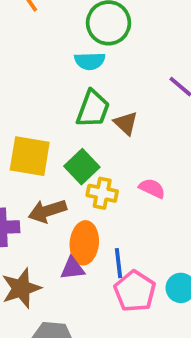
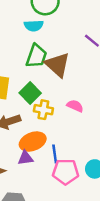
brown triangle: (126, 123) -> (57, 65), size x1.6
orange ellipse: (84, 243) -> (33, 142), turned 65
pink pentagon: (135, 291) -> (66, 172), turned -30

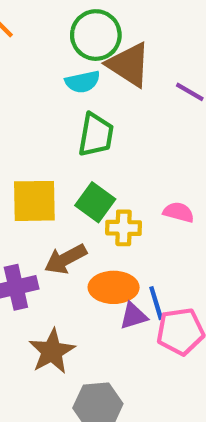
brown triangle: (57, 65) -> (129, 65), moved
orange ellipse: (33, 142) -> (114, 287), turned 30
purple triangle: (25, 158) -> (133, 316), moved

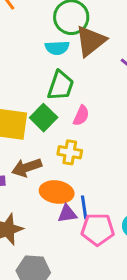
brown triangle: (129, 65) -> (91, 41), turned 40
green square: (95, 202) -> (44, 118), moved
pink semicircle: (179, 212) -> (81, 116), moved, turned 90

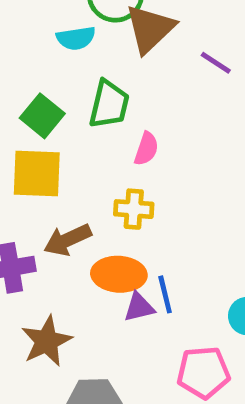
cyan semicircle: (57, 48) -> (76, 38), moved
green square: (44, 118) -> (42, 116), moved
pink pentagon: (98, 229) -> (203, 372), moved

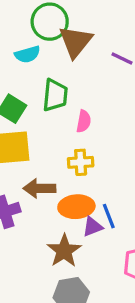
brown arrow: (68, 240) -> (39, 188), turned 32
brown star: (47, 341) -> (64, 251), moved

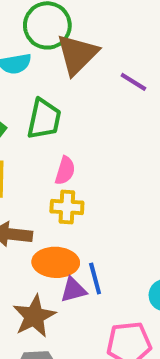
pink semicircle: (84, 121) -> (65, 171), moved

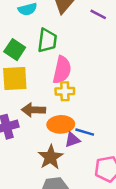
pink semicircle: (65, 171) -> (62, 70), size x1.6
blue line: (95, 279) -> (85, 132), turned -54

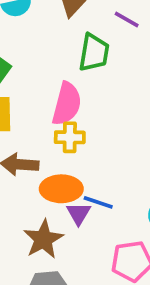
green trapezoid: (47, 40) -> (94, 53), moved
purple triangle: (72, 140) -> (79, 214), turned -42

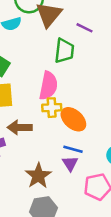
orange ellipse: (61, 189) -> (73, 119), moved, turned 45
purple triangle: (79, 214) -> (70, 163), moved

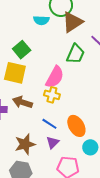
orange ellipse: (73, 119) -> (76, 126), moved
blue line: (73, 149) -> (49, 124), moved

